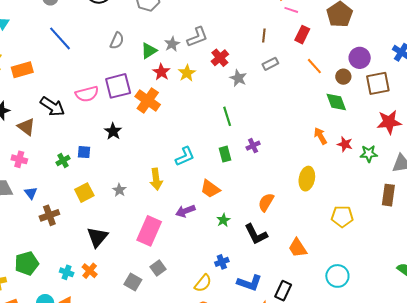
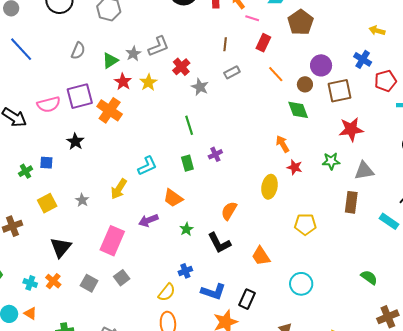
red star: (345, 144) -> (295, 167), moved
yellow arrow: (156, 179) -> (119, 189), turned 40
gray square: (133, 282) -> (89, 283), moved

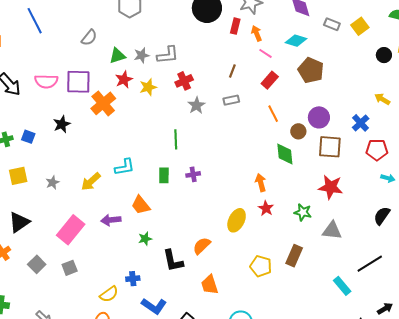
brown pentagon: (301, 22) -> (311, 70), turned -30
brown rectangle: (351, 202) -> (294, 256), moved
orange semicircle: (229, 211) -> (202, 246), moved

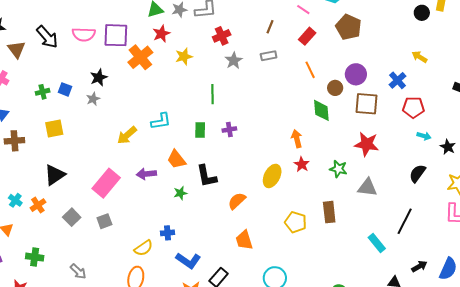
yellow star: (148, 87) -> (184, 57), moved
gray star: (53, 183) -> (93, 99), moved
brown rectangle: (294, 256) -> (329, 212), turned -30
black L-shape: (173, 261) -> (207, 176), moved
black line: (370, 264) -> (405, 221), turned -32

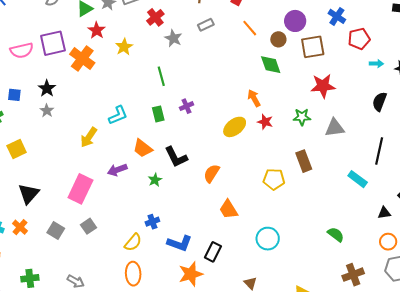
blue square: (65, 89) -> (14, 95), moved
yellow ellipse: (272, 176) -> (235, 127), moved, turned 40

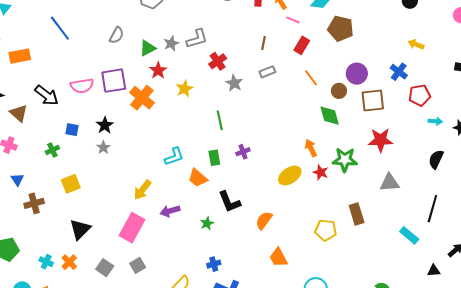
green star: (302, 117) -> (345, 160), moved, size x1.4
yellow arrow: (89, 137) -> (142, 190), moved
orange trapezoid: (143, 148) -> (198, 178), moved
blue cross: (152, 222) -> (214, 264), moved

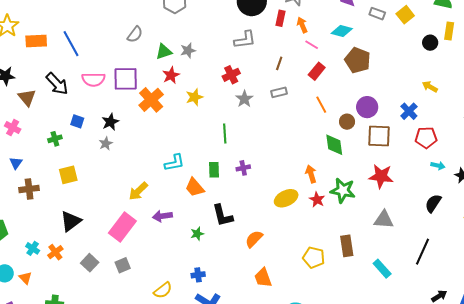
blue line: (60, 28) -> (71, 44), moved
gray L-shape: (197, 39) -> (245, 40), moved
cyan rectangle: (409, 235) -> (382, 269), moved

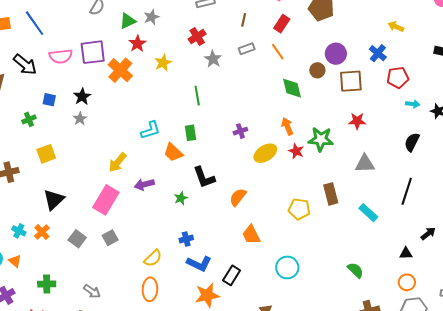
orange line: (321, 105) -> (278, 52), moved
green diamond: (334, 145) -> (292, 88), moved
purple cross: (243, 168) -> (240, 131), moved
red star: (381, 176) -> (357, 121), size x0.7

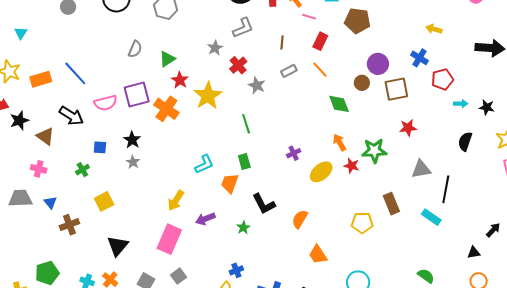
gray star: (151, 17) -> (215, 48), moved
yellow star: (163, 63) -> (208, 96), size x1.6
orange trapezoid: (173, 152) -> (230, 183), turned 75
black line: (407, 191) -> (446, 189), moved
blue cross: (186, 239) -> (236, 270), moved

